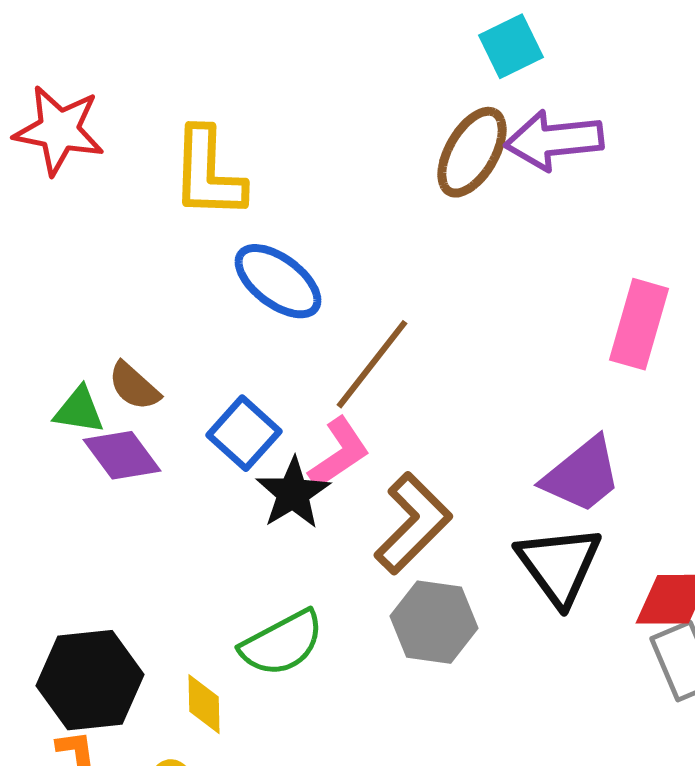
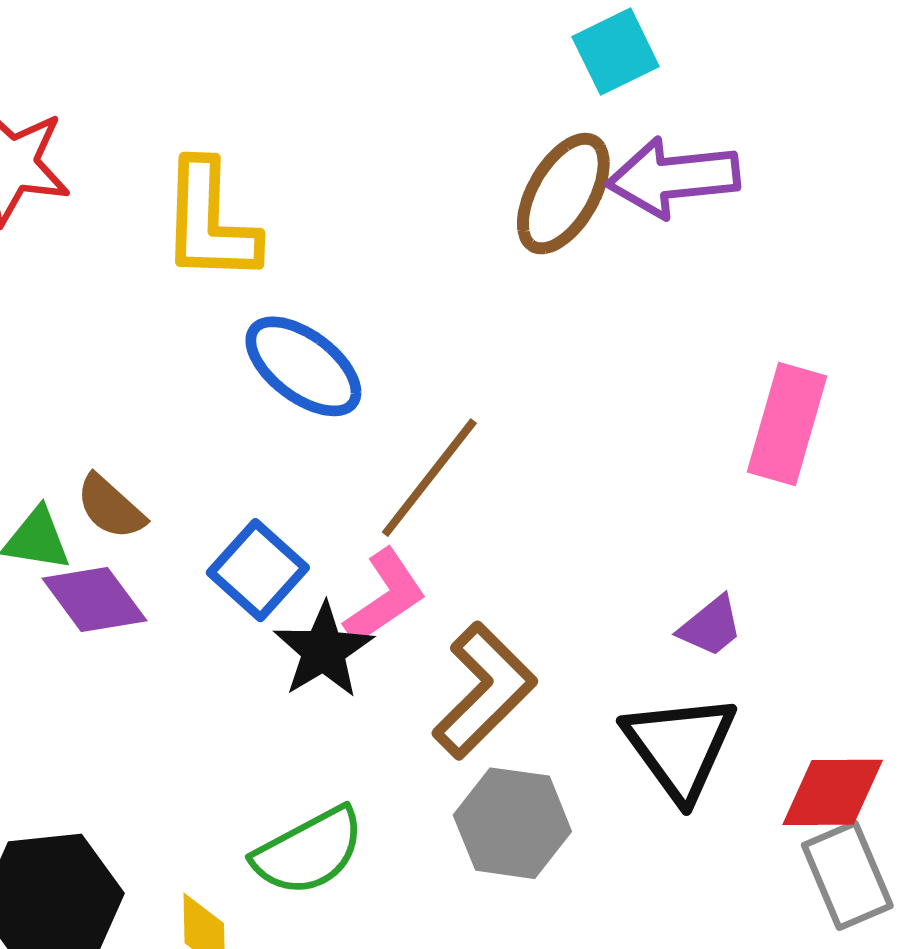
purple trapezoid: (582, 475) -> (711, 626), size x0.6

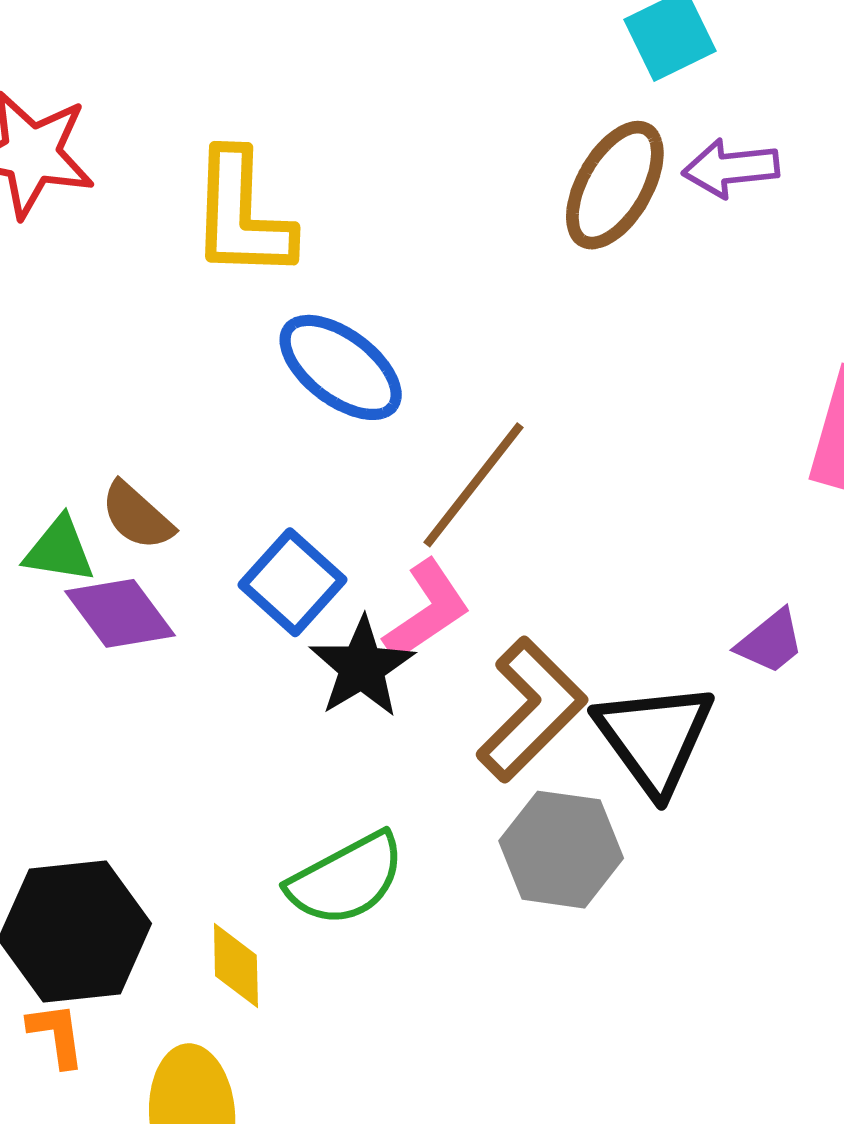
purple arrow: (673, 177) -> (731, 168), size x0.7
black triangle: (680, 747) -> (654, 738), moved

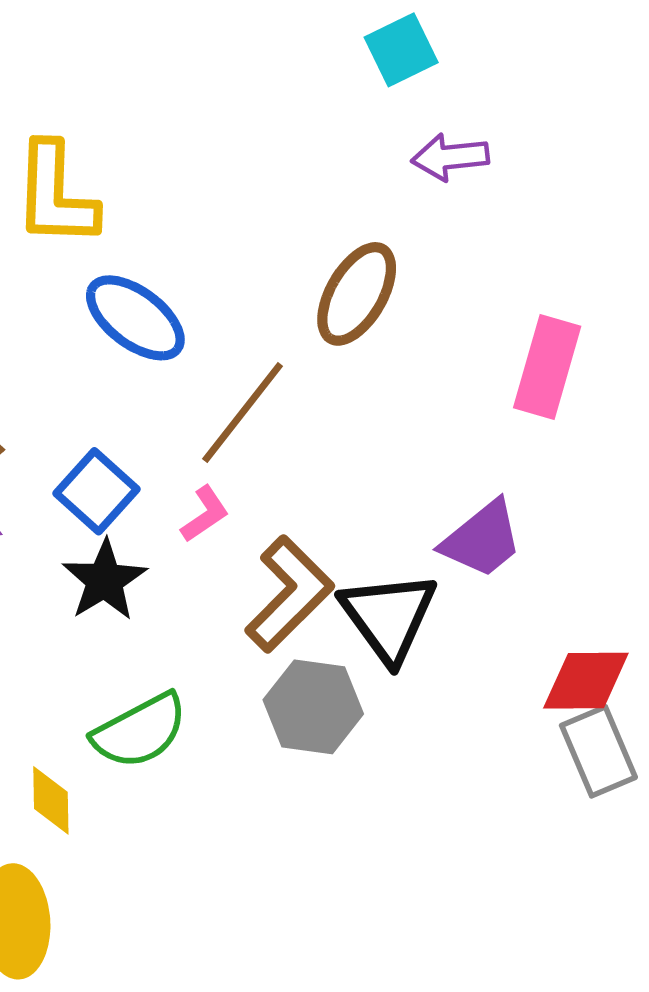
brown ellipse: (615, 185) -> (357, 294), moved
pink L-shape: (427, 611) -> (205, 514), size x0.7
purple trapezoid: (770, 642) -> (482, 539), size x1.5
black star: (362, 667) -> (105, 580), moved

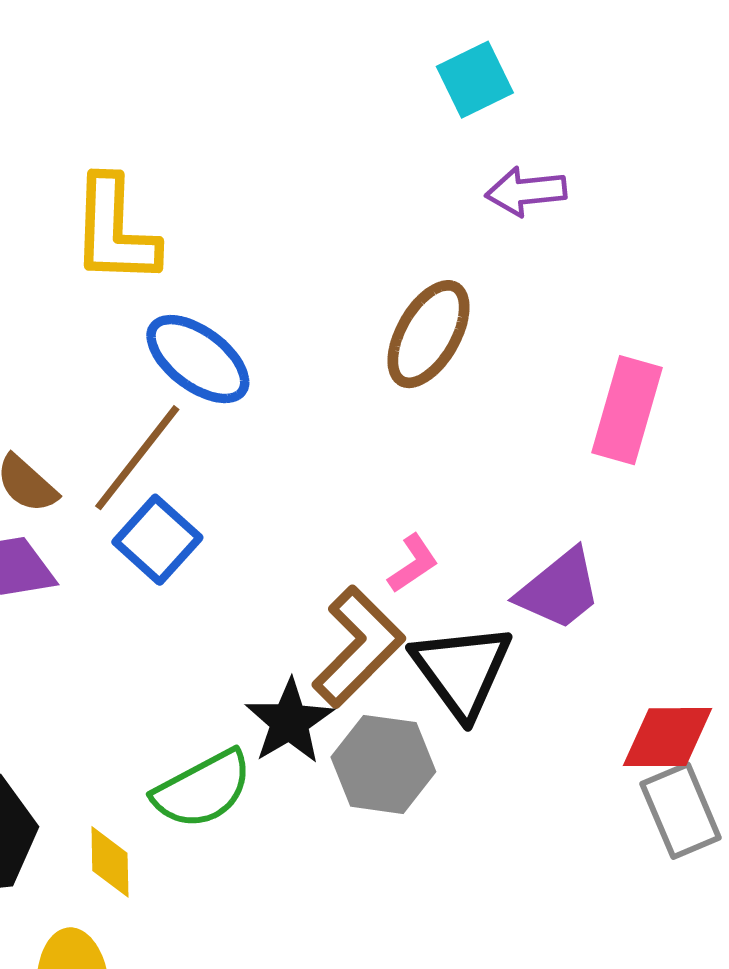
brown line: (243, 413) -> (137, 458), moved
pink L-shape: (205, 514) -> (413, 563), moved
black star: (105, 580) -> (289, 722), moved

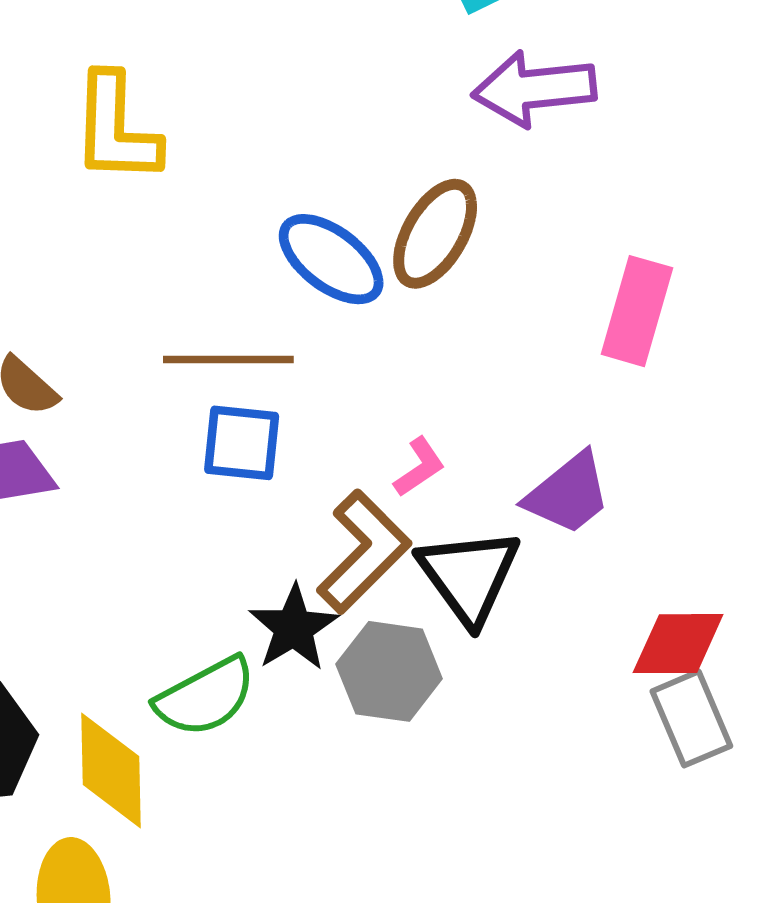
purple arrow: (526, 191) -> (534, 89), size x1.5
blue ellipse: (198, 359) -> (331, 259), moved
brown line: (137, 458) -> (228, 359), moved, turned 52
blue square: (157, 540) -> (242, 443), moved, turned -36
yellow diamond: (110, 862) -> (111, 771), size x1.6

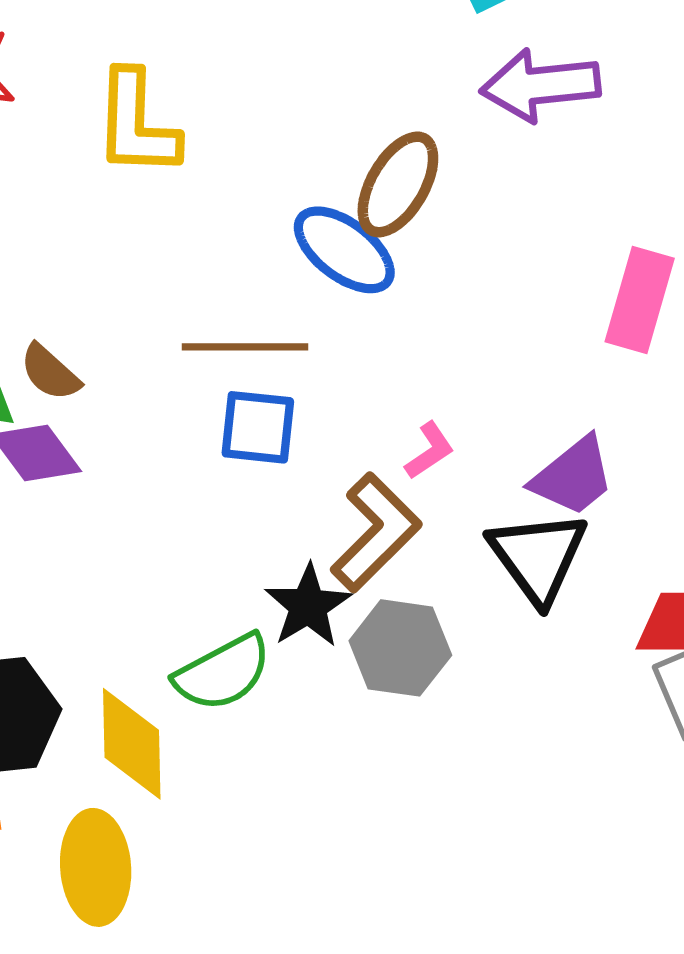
brown ellipse: (435, 234) -> (398, 184), moved
black triangle: (469, 576) -> (538, 557), moved

